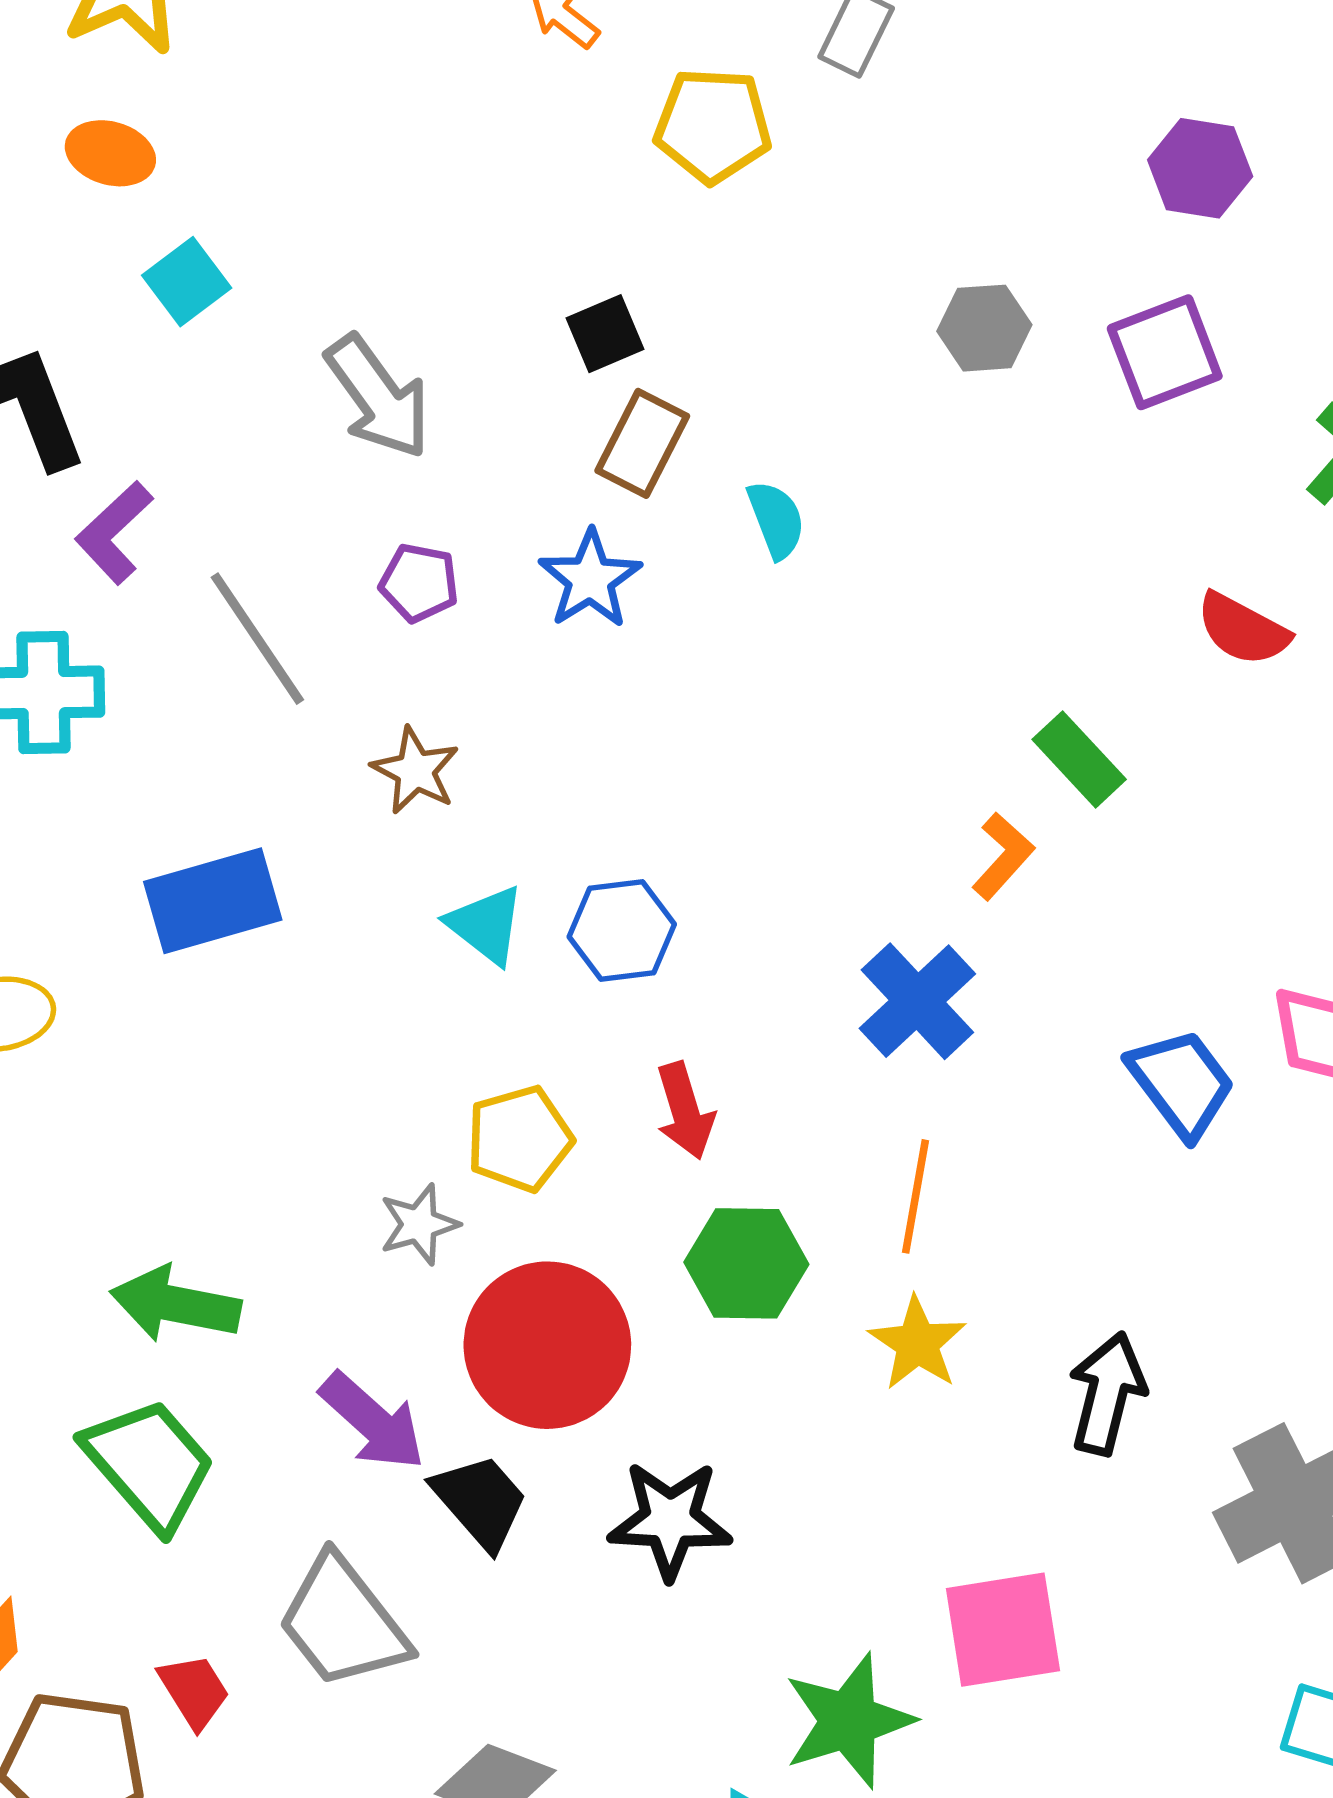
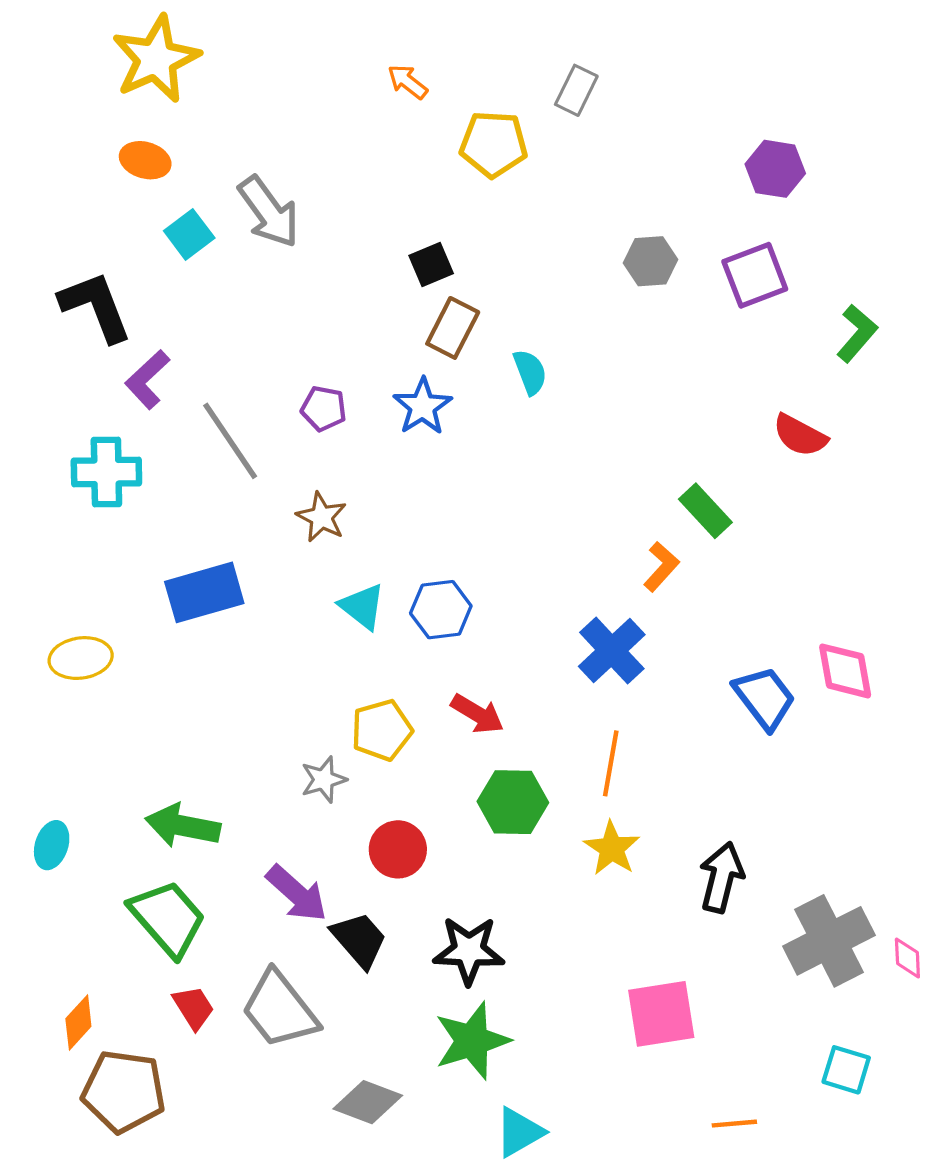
gray arrow: (378, 397) -> (269, 212), moved
red arrow: (685, 1111) -> (477, 714), turned -42
red circle: (547, 1345) -> (398, 849), size x0.6
red trapezoid: (194, 1691) -> (194, 1007), moved
green star: (849, 1721) -> (472, 1041), moved

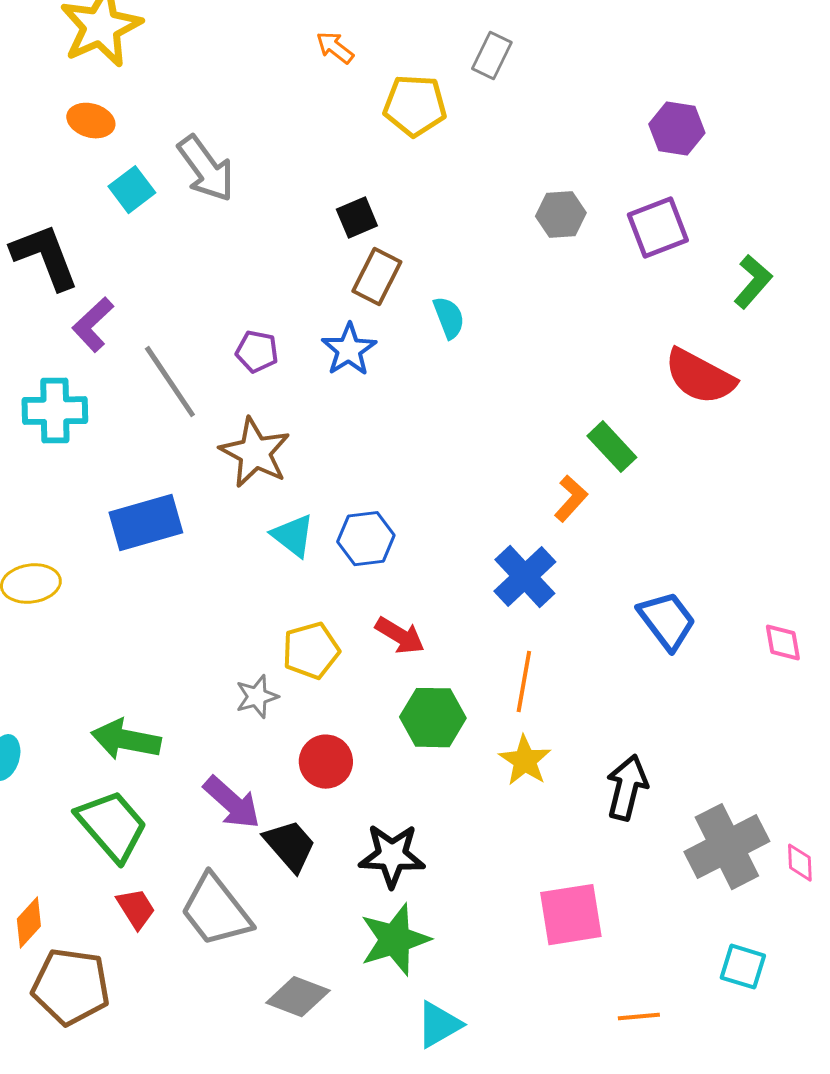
red semicircle: (800, 435) -> (700, 377), size x1.4
brown star: (321, 517) -> (255, 453), size x1.5
pink diamond: (845, 671) -> (783, 643), moved, size x0.7

